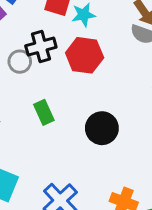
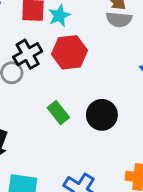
green rectangle: (44, 112) -> (58, 113), moved

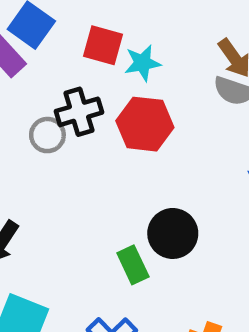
green rectangle: (58, 113) -> (133, 265), moved

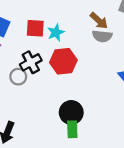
black circle: (173, 233) -> (71, 112), moved
green rectangle: (133, 265) -> (72, 129), turned 36

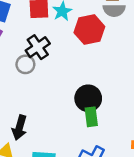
red hexagon: (63, 61) -> (89, 30), moved

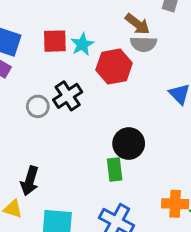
black cross: (38, 47) -> (68, 96), moved
black circle: (88, 98) -> (129, 144), moved

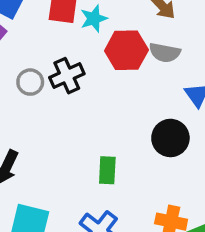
gray semicircle: (144, 44) -> (165, 53), moved
black circle: (129, 144) -> (170, 138), moved

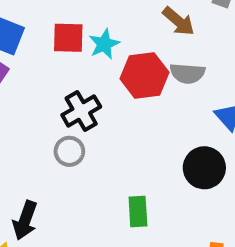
gray circle: (30, 82) -> (69, 151), moved

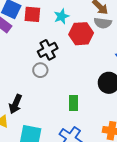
red square: (68, 38) -> (32, 14), moved
gray semicircle: (187, 73) -> (103, 23), moved

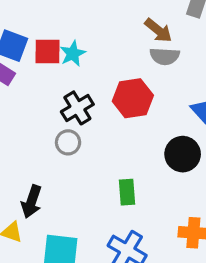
cyan star: (61, 16) -> (73, 54), moved
red hexagon: (81, 34) -> (133, 98), moved

